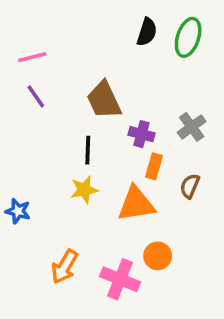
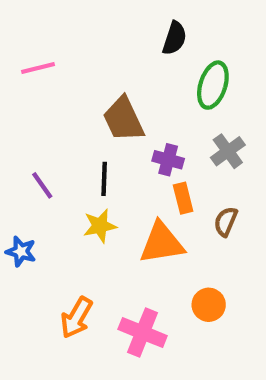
green ellipse: (188, 37) -> (213, 85), moved
purple line: (36, 96) -> (42, 185), moved
orange rectangle: (154, 166) -> (183, 198), turned -30
orange circle: (158, 256) -> (209, 305), moved

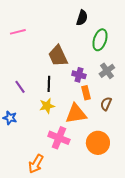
orange circle: (209, 305) -> (98, 143), size x1.5
orange arrow: (76, 318) -> (36, 164), moved
pink cross: (143, 332) -> (59, 138), moved

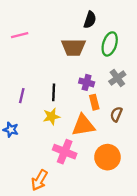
brown trapezoid: (58, 56) -> (73, 47), moved, turned -65
purple line: (20, 87) -> (22, 96), turned 48

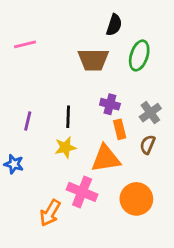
gray cross: (117, 78) -> (150, 113), moved
orange arrow: (39, 180) -> (50, 213), moved

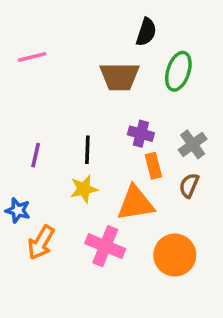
orange arrow: (50, 213) -> (41, 243), moved

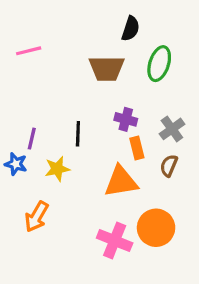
yellow star: (84, 189) -> (57, 169), moved
blue star: (18, 210) -> (16, 164), moved
pink cross: (105, 246) -> (115, 240), moved

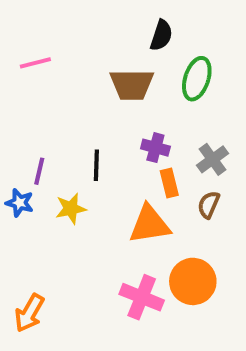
orange arrow: (37, 217) -> (29, 313), moved

